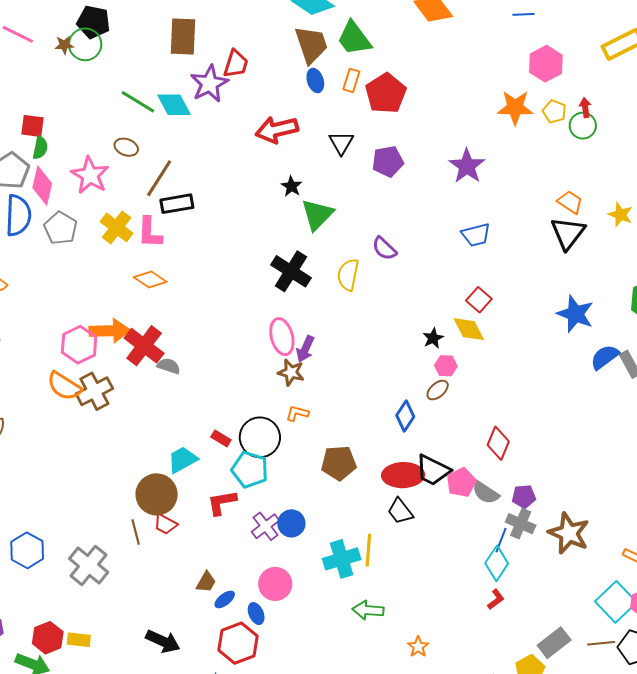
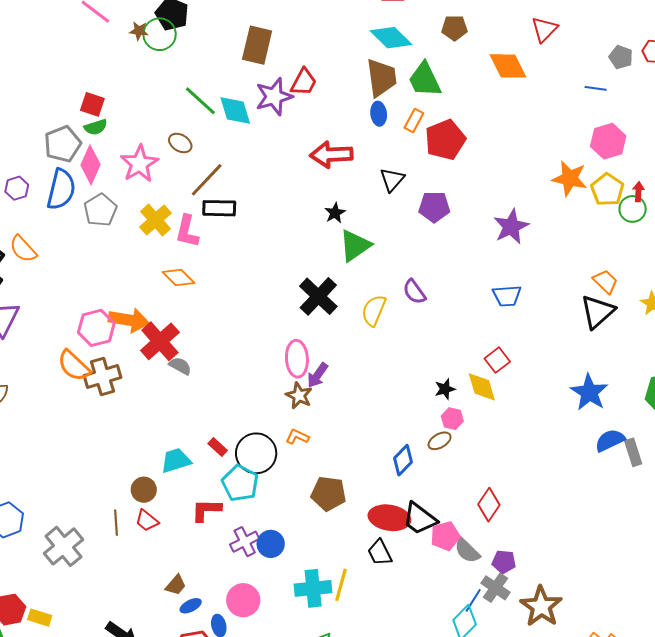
yellow pentagon: (554, 111) -> (607, 190), size x1.4
green semicircle: (40, 148) -> (96, 127), turned 50
brown circle: (157, 494) -> (144, 490), size x0.6

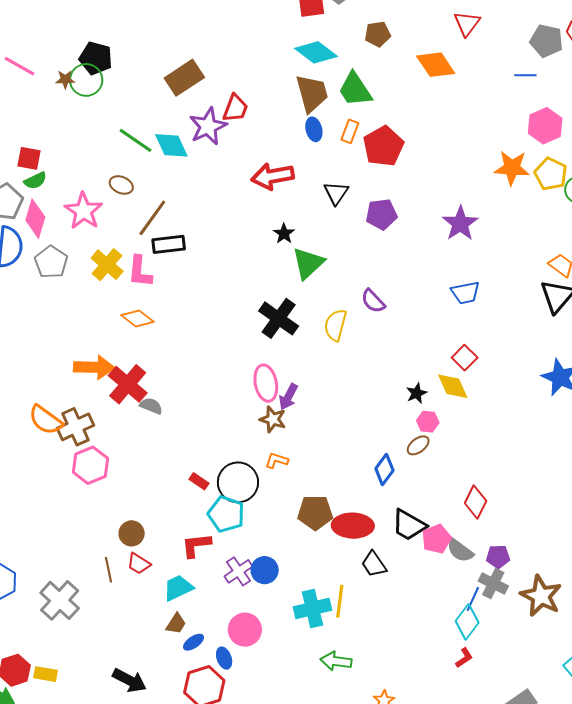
brown rectangle: (257, 45) -> (184, 78), turned 51
gray pentagon: (621, 57) -> (546, 41), size x1.4
pink hexagon: (96, 328) -> (90, 465), moved
cyan trapezoid: (176, 460) -> (178, 588), moved
red ellipse: (389, 518) -> (353, 526), moved

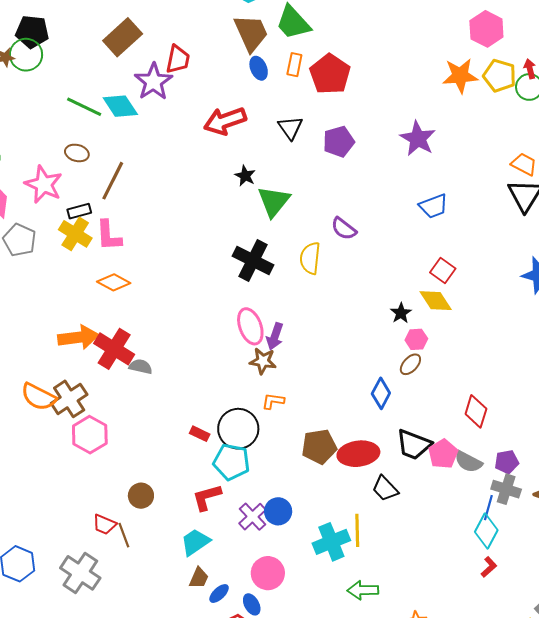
black rectangle: (169, 244) -> (79, 211), moved, size x0.7
red trapezoid: (139, 564) -> (104, 525), moved

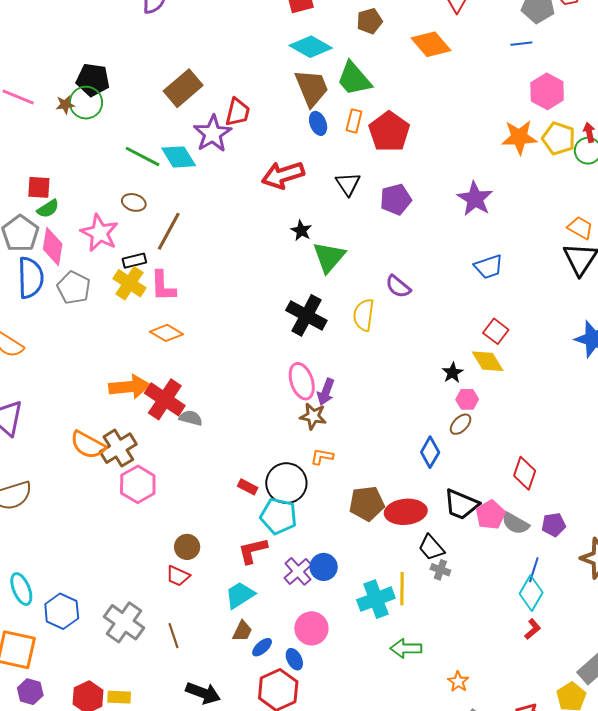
gray cross: (506, 489) -> (440, 570), moved, size x0.7
red trapezoid: (104, 525) -> (178, 576), moved
brown line: (124, 535) -> (174, 636), moved

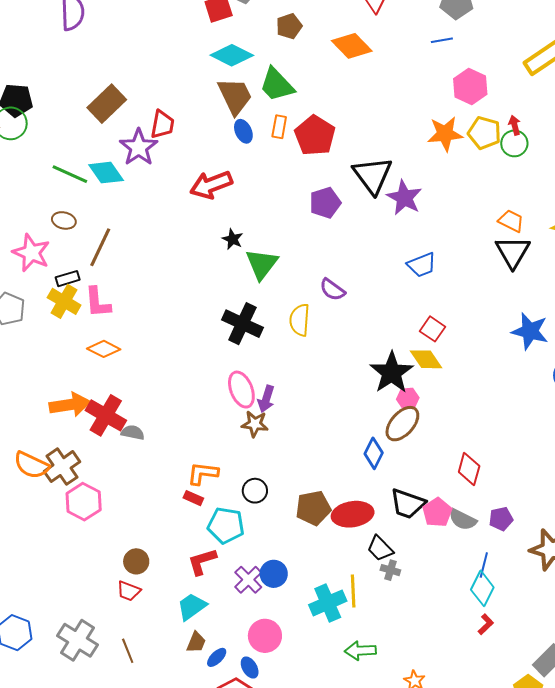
black triangle: (348, 184) -> (373, 175), moved, size x1.6
black star: (453, 373) -> (392, 373), size x2.0
brown ellipse: (461, 424) -> (402, 424), size x1.6
orange L-shape: (322, 457) -> (203, 473), moved, size x1.4
black circle: (286, 483) -> (255, 491), moved, size x0.6

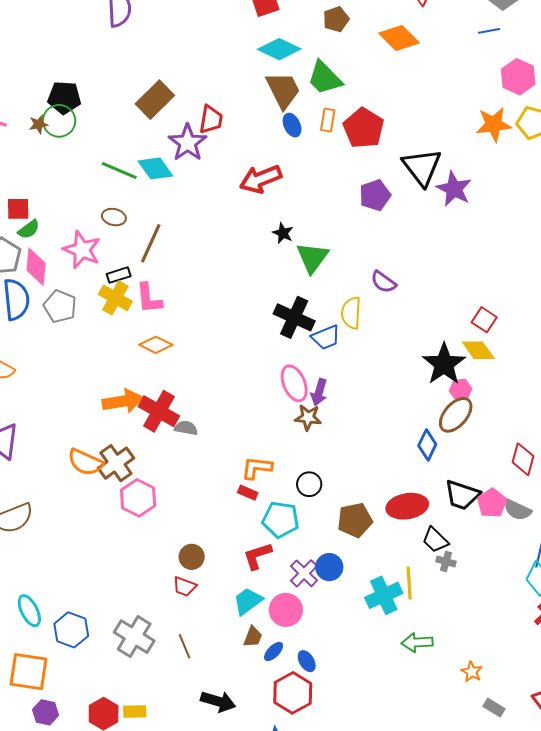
blue trapezoid: (422, 265) -> (326, 337), moved
brown pentagon: (313, 508) -> (355, 520), moved
pink circle: (265, 636) -> (286, 610), moved

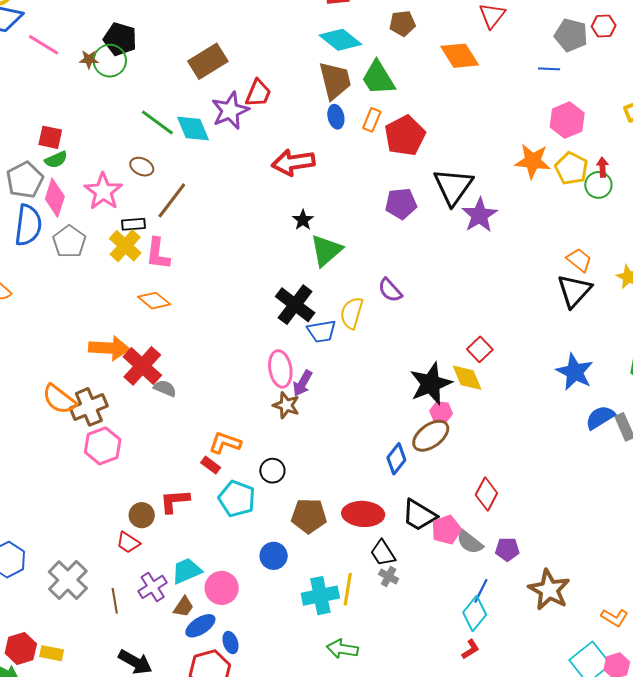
red L-shape: (257, 556) -> (175, 501), moved
purple cross: (304, 573) -> (153, 587), moved
blue ellipse: (274, 652) -> (200, 626), size x1.4

